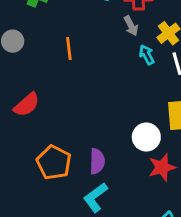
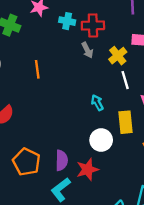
cyan arrow: (147, 55) -> (97, 103), moved
red star: (162, 167) -> (87, 169), moved

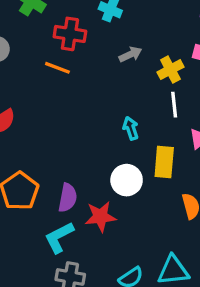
red cross: (93, 25) -> (70, 34), moved
gray arrow: (87, 50) -> (130, 54), turned -98
orange line: (37, 69) -> (57, 68), turned -72

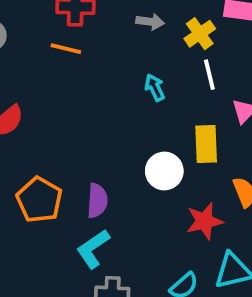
gray arrow: (130, 54) -> (150, 22), turned 40
cyan arrow: (131, 128) -> (155, 88), moved
red star: (100, 217) -> (204, 221), moved

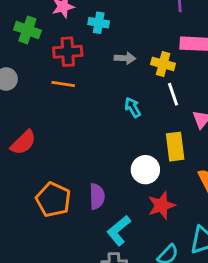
yellow cross: (200, 34) -> (163, 64), turned -35
red star: (204, 221) -> (161, 206), moved
cyan L-shape: (93, 249) -> (119, 231), moved

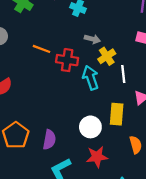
red cross: (68, 52) -> (67, 60), moved
yellow cross: (163, 64) -> (107, 56), moved, turned 30
cyan arrow: (133, 107) -> (91, 78), size x1.5

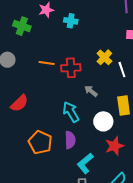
gray arrow: (92, 39) -> (91, 91), moved, turned -144
cyan arrow: (91, 78) -> (71, 112), moved

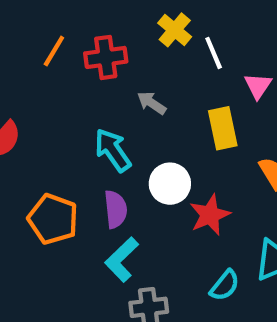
orange line: (47, 63) -> (54, 51), turned -63
white circle: (103, 121) -> (170, 184), moved
cyan L-shape: (85, 163) -> (122, 260), moved

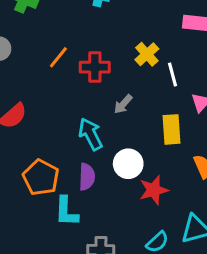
gray arrow: (152, 103) -> (123, 104), turned -90
cyan L-shape: (122, 260) -> (66, 211), moved, turned -52

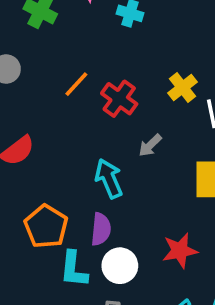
red cross: (95, 67) -> (119, 99), turned 32
white circle: (128, 164) -> (120, 266), moved

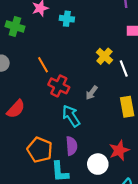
orange line: (76, 84) -> (43, 65), turned -63
red cross: (119, 99) -> (59, 86), moved
white circle: (120, 266) -> (98, 164), moved

